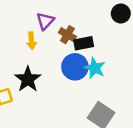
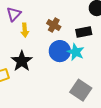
purple triangle: (45, 21) -> (14, 14), moved
black rectangle: (84, 43) -> (84, 32), moved

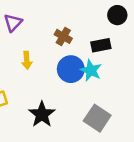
yellow arrow: (25, 30) -> (27, 60), moved
black star: (22, 61) -> (42, 114), moved

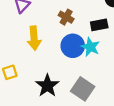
yellow arrow: (27, 60) -> (34, 38), size x1.5
gray square: (97, 118) -> (83, 89), moved

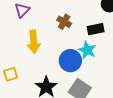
blue circle: (73, 46) -> (70, 61), moved

